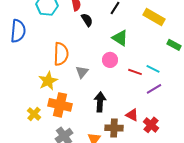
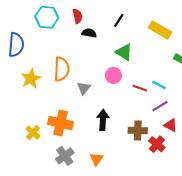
black semicircle: (87, 20) -> (89, 33), turned -48
yellow star: (48, 81) -> (31, 79), moved
red triangle: (132, 115) -> (171, 125), moved
brown cross: (114, 128) -> (138, 130), moved

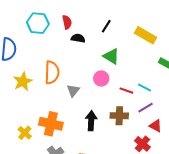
brown cross: (138, 130) -> (119, 116), moved

